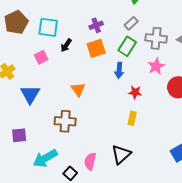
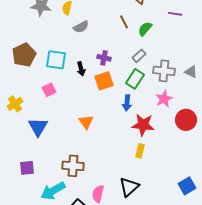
purple cross: (96, 25) -> (104, 58), turned 32
black arrow: (66, 45) -> (81, 69), moved, turned -48
red star: (135, 92) -> (143, 125), size x1.6
brown cross: (65, 121) -> (73, 166), moved

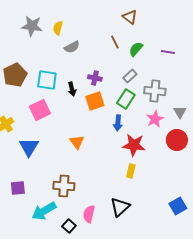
purple line: (175, 14) -> (168, 52), moved
gray triangle: (191, 72) -> (180, 112), moved, turned 32
pink square: (49, 90) -> (40, 110), size x1.5

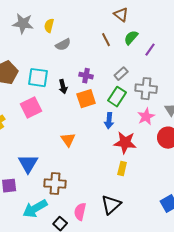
green semicircle: (136, 49) -> (131, 38), moved
purple line: (168, 52) -> (150, 50), moved, turned -64
blue triangle: (29, 147) -> (28, 164), moved

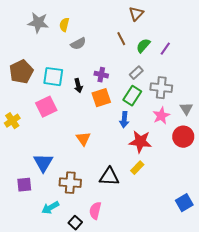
brown triangle: (121, 15) -> (136, 14), turned 35
green semicircle: (131, 38) -> (143, 46), moved
yellow rectangle: (122, 169) -> (137, 168), turned 32
black triangle: (111, 205) -> (109, 177), moved, turned 45
cyan arrow: (35, 209) -> (50, 208), size x0.7

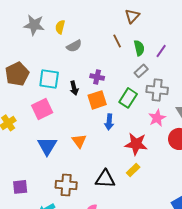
green semicircle: (143, 46) -> (139, 48), turned 126
gray rectangle: (136, 73) -> (141, 71), moved
blue arrow: (124, 120) -> (109, 122), moved
blue triangle: (43, 163) -> (47, 146), moved

